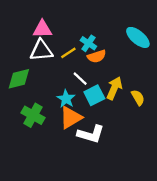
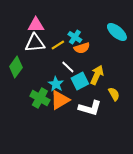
green diamond: (19, 79) -> (16, 67), turned -40
yellow semicircle: (138, 98) -> (114, 94), moved
green cross: (33, 115) -> (40, 98), moved
white L-shape: (91, 134) -> (90, 108), moved

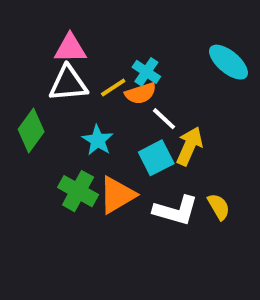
orange semicircle: (82, 48) -> (141, 93), moved
white line: (68, 67) -> (164, 119), moved
cyan star: (56, 84) -> (98, 140), moved
yellow semicircle: (114, 94) -> (219, 207), moved

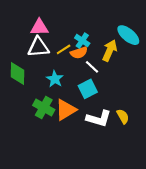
green diamond: (31, 130) -> (17, 74), turned -35
yellow arrow: (189, 146) -> (110, 50), moved

